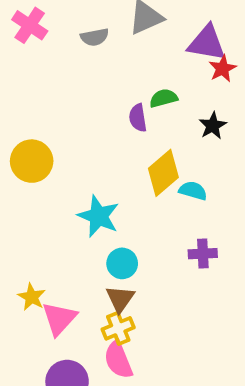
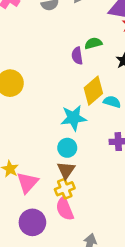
cyan star: (99, 216) -> (73, 118), moved, turned -30

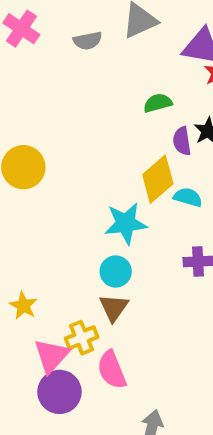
purple semicircle: (77, 56) -> (182, 141), moved
pink triangle: (27, 183) -> (51, 356), moved
yellow cross: (65, 189) -> (82, 338), moved

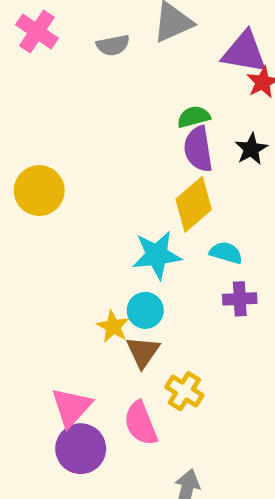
purple semicircle: (182, 141) -> (198, 149), moved, size x1.4
cyan semicircle: (188, 197) -> (226, 253), moved
yellow star: (23, 306) -> (113, 327), moved
yellow cross: (82, 338) -> (184, 391), moved, turned -36

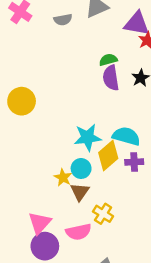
yellow diamond: (194, 204) -> (108, 156), moved
cyan semicircle: (226, 253) -> (126, 136), size x1.5
pink semicircle: (141, 423) -> (78, 232), turned -80

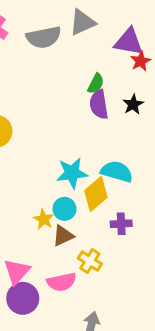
gray semicircle: (63, 20) -> (44, 37), size x1.6
green semicircle: (108, 60) -> (96, 84), turned 132
purple cross: (134, 162) -> (121, 224), moved
brown triangle: (80, 192) -> (63, 236), turned 30

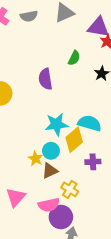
gray semicircle: (44, 37) -> (29, 16), moved, size x0.7
purple semicircle: (99, 104) -> (45, 79), moved
purple circle: (23, 298) -> (61, 217), moved

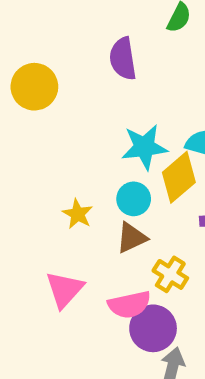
yellow star: (36, 159) -> (78, 214), moved

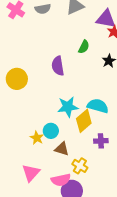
cyan circle: (134, 199) -> (51, 131), moved
brown triangle: (131, 238) -> (62, 149), turned 42

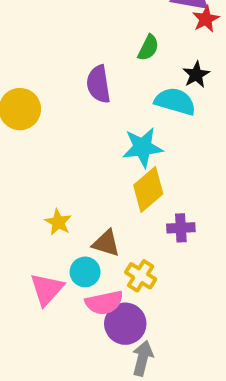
cyan semicircle: (98, 106) -> (175, 101), moved
cyan star: (68, 107) -> (143, 147), moved
cyan circle: (51, 131) -> (85, 272), moved

